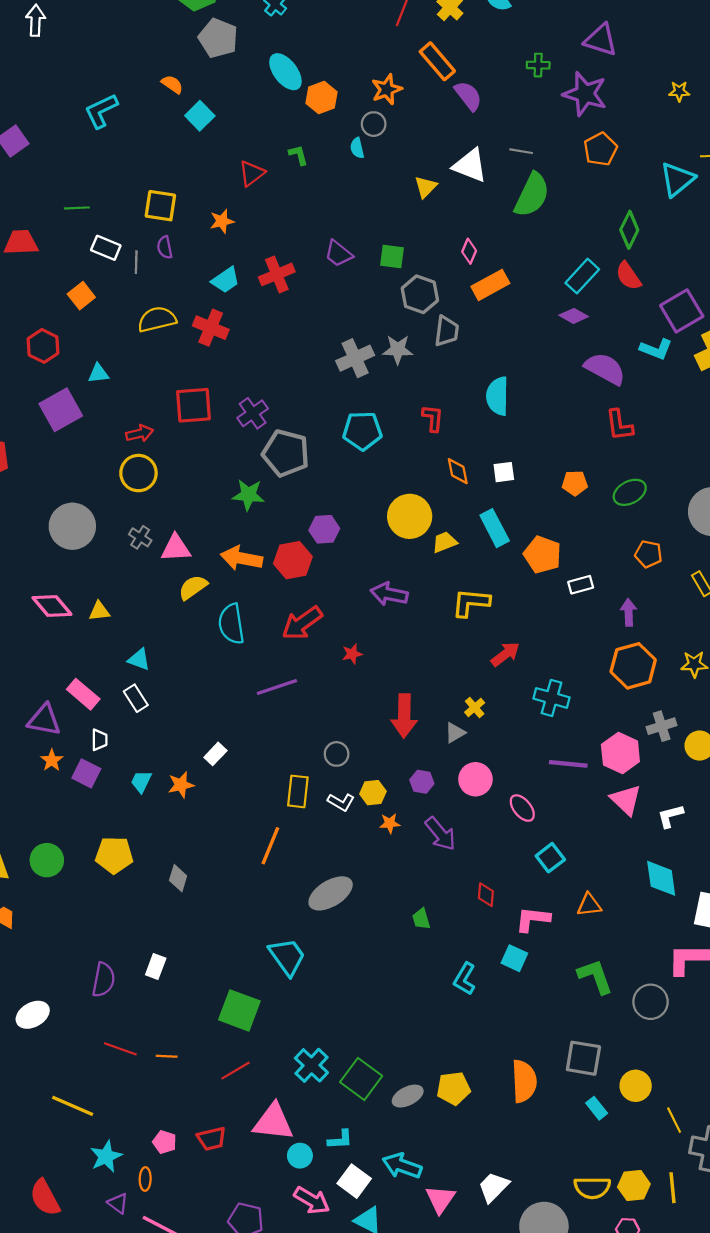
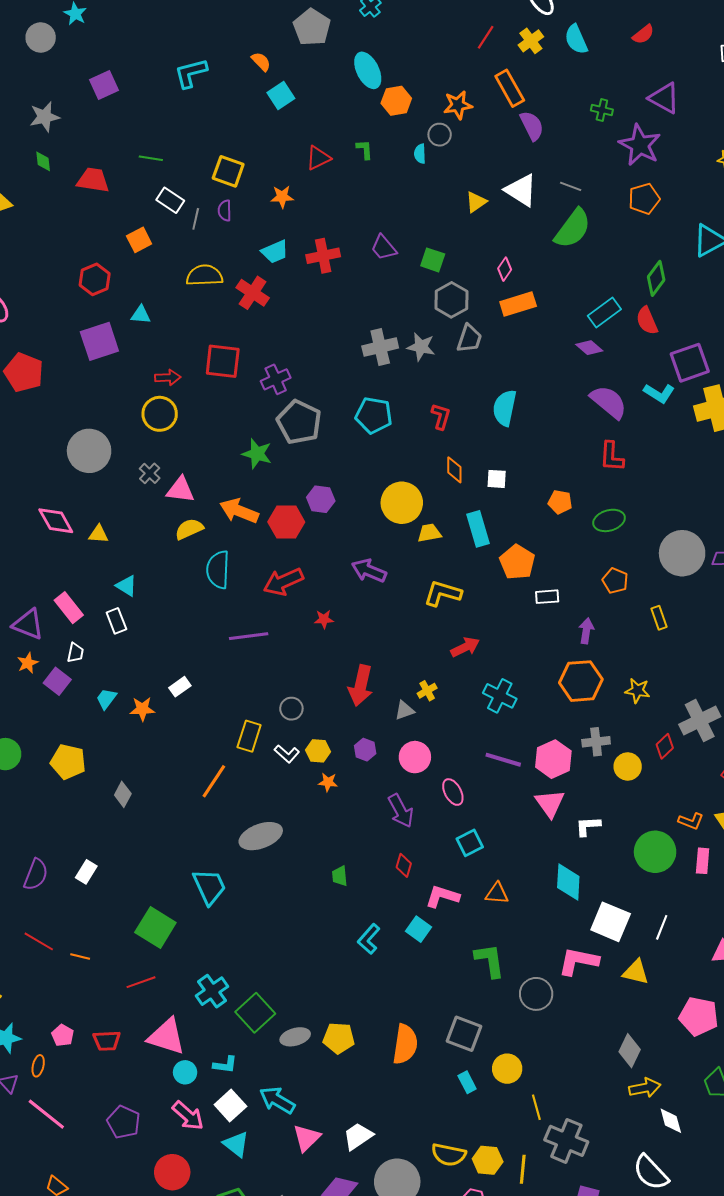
purple arrow: (440, 834) -> (401, 811), moved

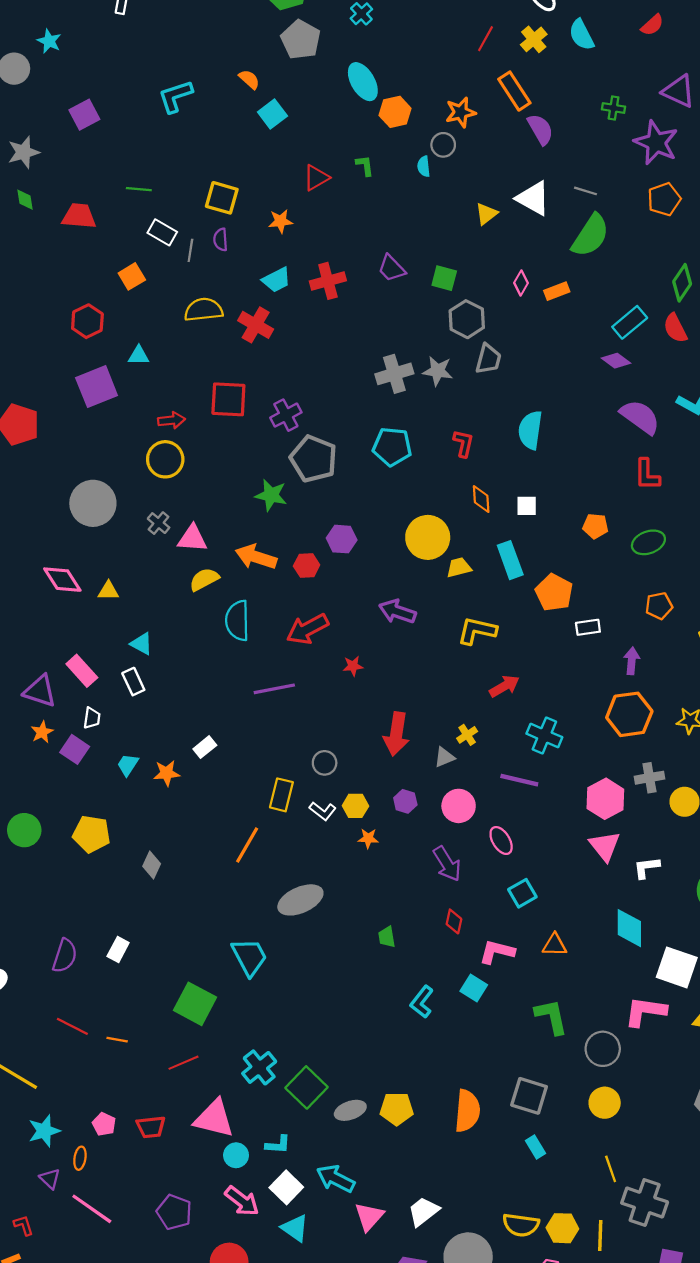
orange rectangle: (518, 304) -> (557, 291), moved, size x0.7
red hexagon: (286, 522) -> (307, 565), size x0.7
orange pentagon: (615, 581) -> (659, 606), turned -30
purple line: (503, 760) -> (519, 780), moved
yellow circle: (507, 1069) -> (605, 1103), moved

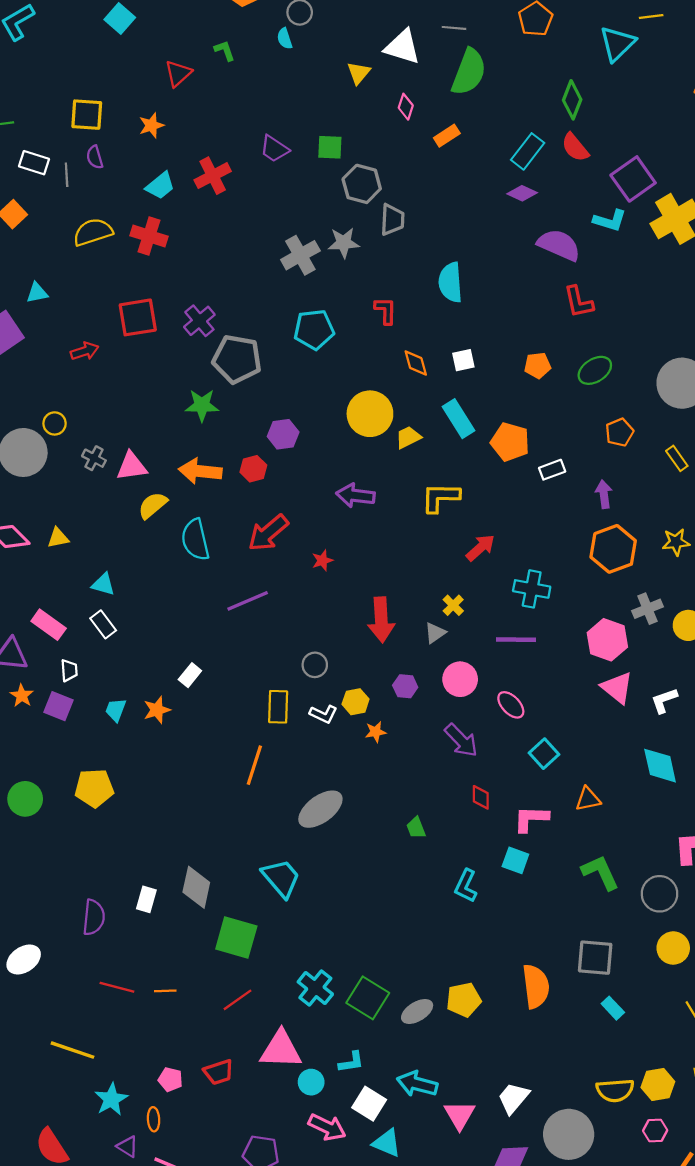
pink diamond: (521, 283) -> (406, 107), moved
yellow circle: (165, 459) -> (55, 423), moved, size x0.6
gray diamond: (152, 865) -> (196, 887), moved, size x1.5

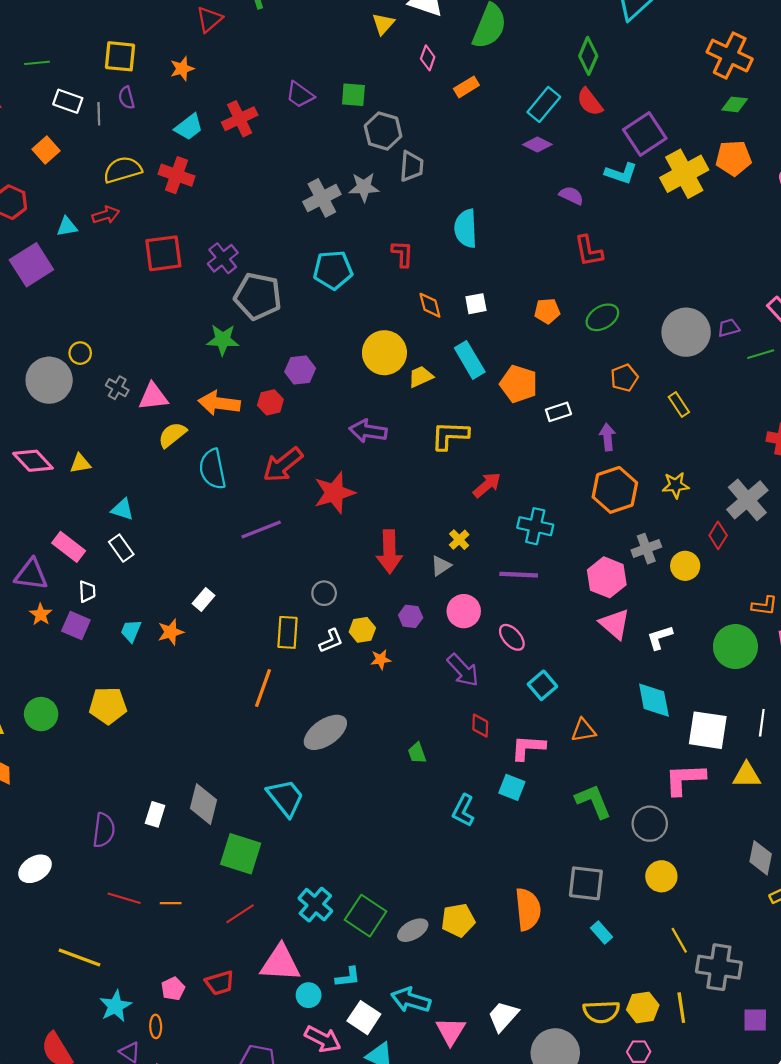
purple semicircle: (559, 245) -> (571, 195), size x0.6
red arrow: (85, 351) -> (106, 215), moved
red star: (322, 560) -> (334, 493), size x2.0
white L-shape: (323, 714) -> (331, 641), turned -50
pink pentagon: (170, 1080) -> (173, 989), turned 30

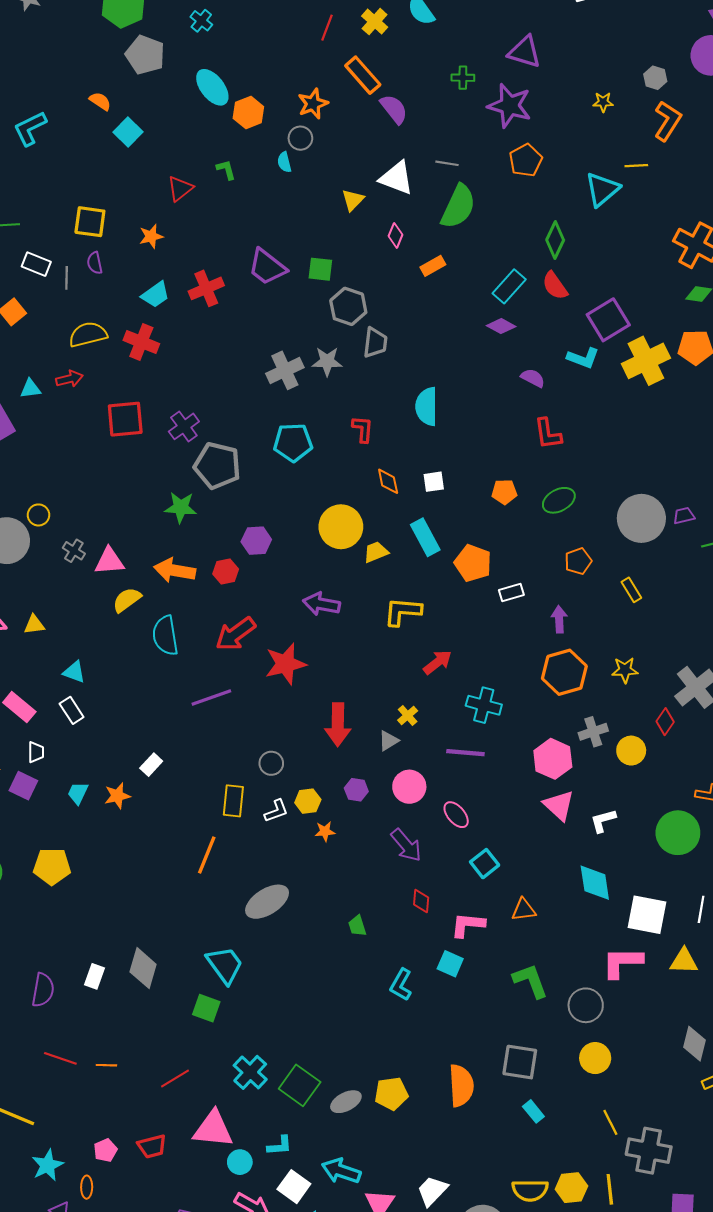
purple trapezoid: (300, 95) -> (267, 267), size x1.4
green square: (241, 854) -> (206, 1008), moved, size x0.7

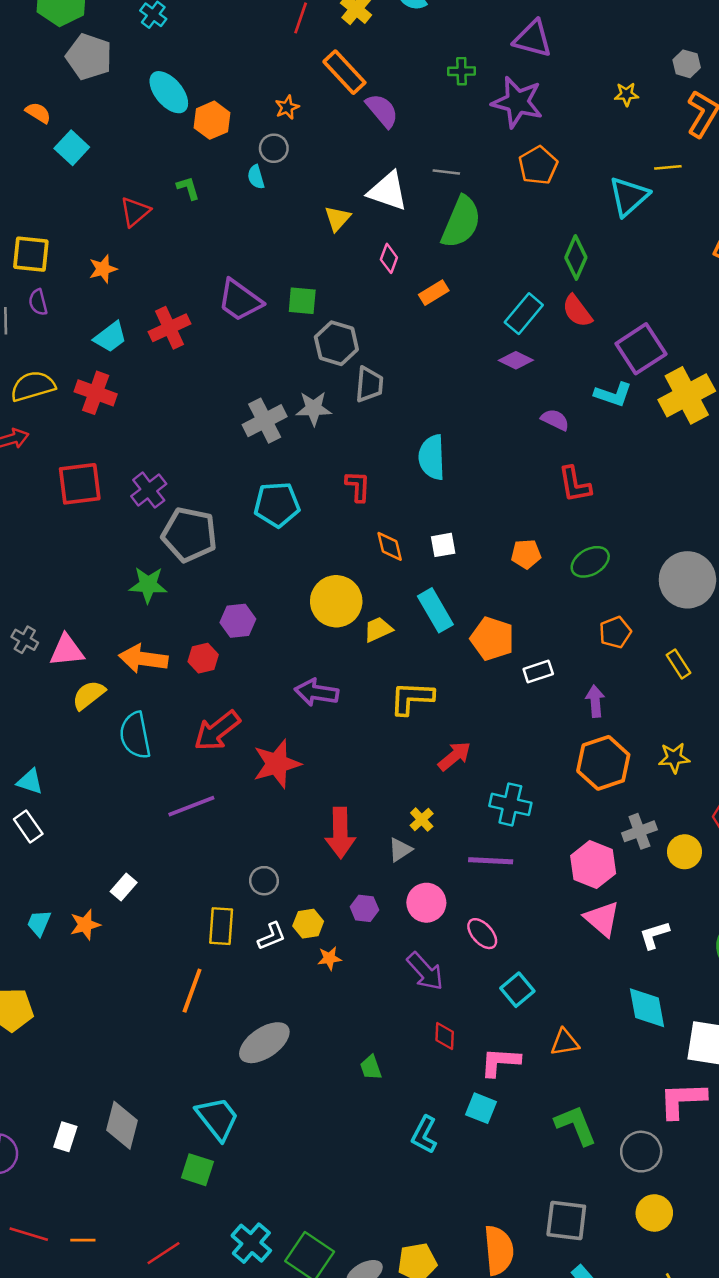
orange star: (313, 104) -> (287, 107), size x0.7

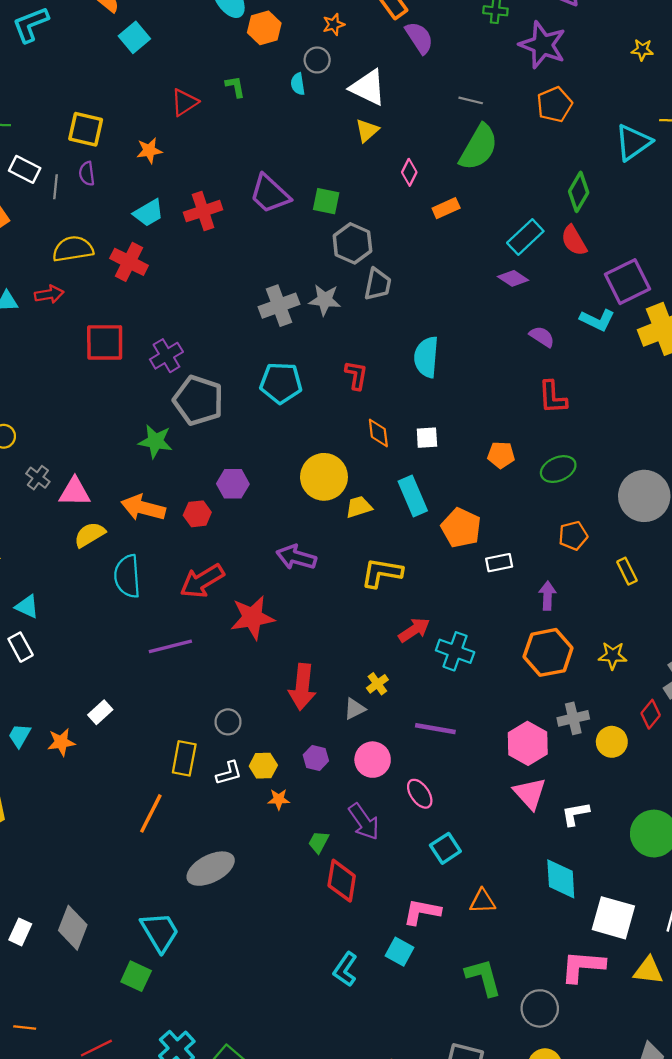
white triangle: (388, 191) -> (368, 87), moved
cyan cross: (510, 804) -> (455, 651), moved
red diamond: (445, 1036) -> (342, 881), moved, size x1.6
green trapezoid: (371, 1067) -> (319, 842), moved, turned 40

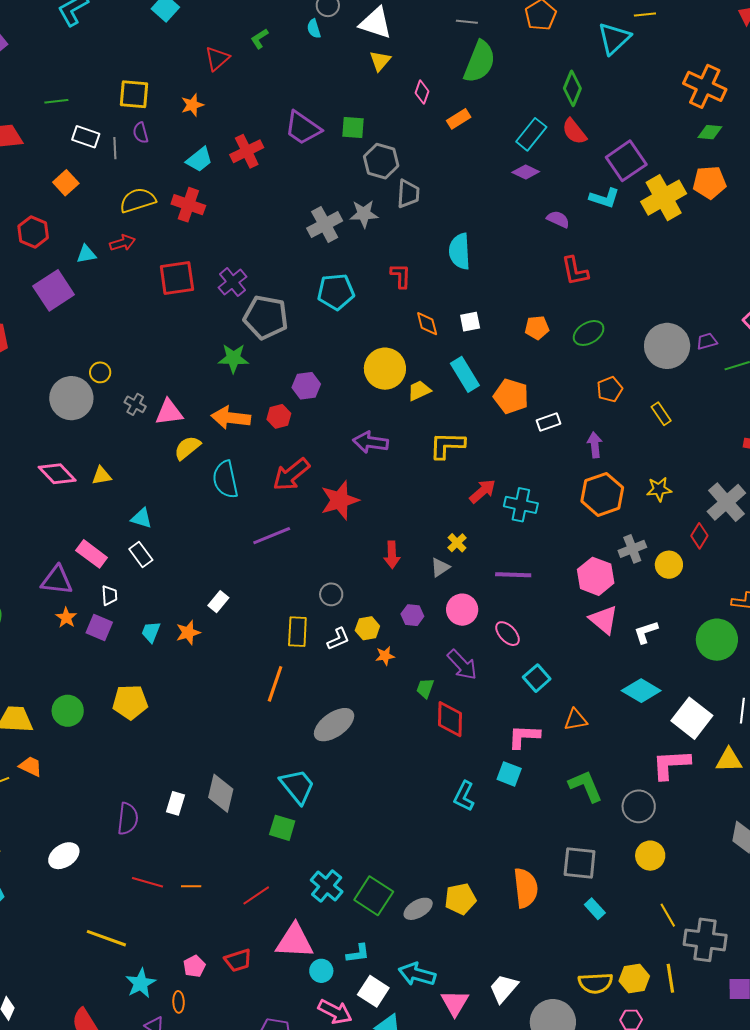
green L-shape: (235, 87) -> (260, 39), turned -105
red arrow: (302, 687) -> (392, 555), size x0.7
cyan diamond: (561, 879) -> (641, 691), turned -48
white square: (613, 918) -> (692, 718), turned 30

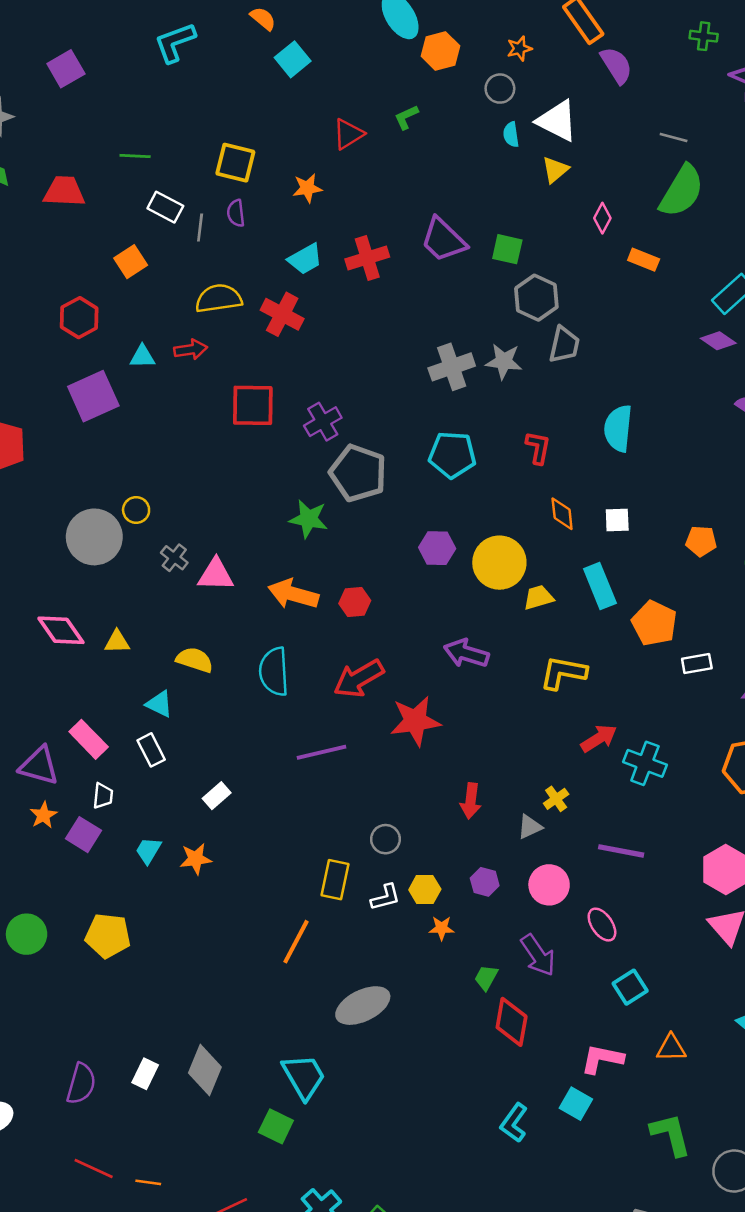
cyan semicircle: (314, 29) -> (511, 134), moved
orange rectangle: (459, 119) -> (644, 260), turned 45
purple hexagon: (306, 386) -> (437, 548), moved
yellow semicircle: (187, 448) -> (195, 660), moved, turned 48
white rectangle: (218, 602) -> (217, 796), moved

